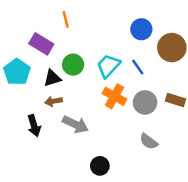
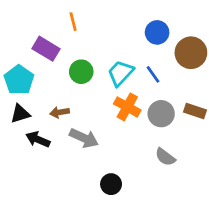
black triangle: (52, 78) -> (20, 114), moved
black arrow: (34, 126) -> (38, 139), turned 130

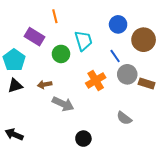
cyan trapezoid: (121, 73) -> (83, 41), moved, turned 120
orange cross: (127, 107) -> (96, 80), turned 30
gray circle: (161, 114) -> (127, 74), moved
black arrow: (38, 139) -> (14, 134), moved

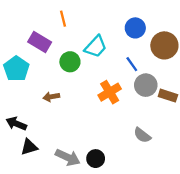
cyan trapezoid: (83, 41) -> (96, 47), turned 60
black triangle: (15, 86) -> (29, 147), moved
gray arrow: (63, 104) -> (68, 157), moved
black arrow: (14, 134) -> (16, 124), moved

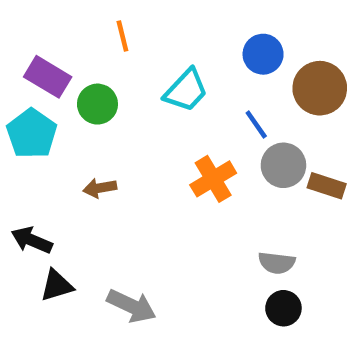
purple rectangle: (40, 42) -> (48, 77), moved
green circle: (70, 62) -> (97, 104), moved
gray semicircle: (142, 135) -> (277, 263), turned -30
black circle: (96, 159) -> (283, 308), moved

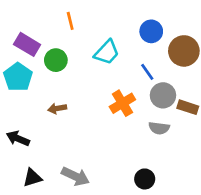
gray semicircle: (277, 263) -> (159, 128), moved
black triangle: (57, 286) -> (32, 178), moved
black circle: (283, 308) -> (145, 179), moved

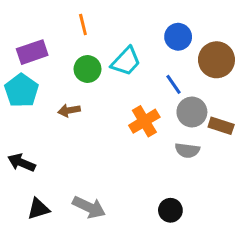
purple rectangle: (27, 44) -> (32, 52), turned -50
green circle: (56, 60) -> (88, 69), moved
brown arrow: (57, 108) -> (69, 110), moved

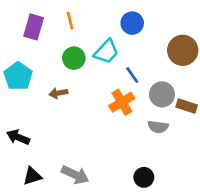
blue circle: (178, 37) -> (132, 23), moved
purple rectangle: (32, 52) -> (34, 27), moved, turned -55
blue line: (173, 84) -> (132, 75), moved

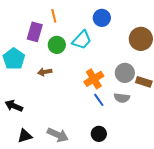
purple rectangle: (34, 27) -> (35, 32), moved
blue line: (132, 75) -> (99, 100), moved
black circle: (144, 177) -> (99, 134), moved

